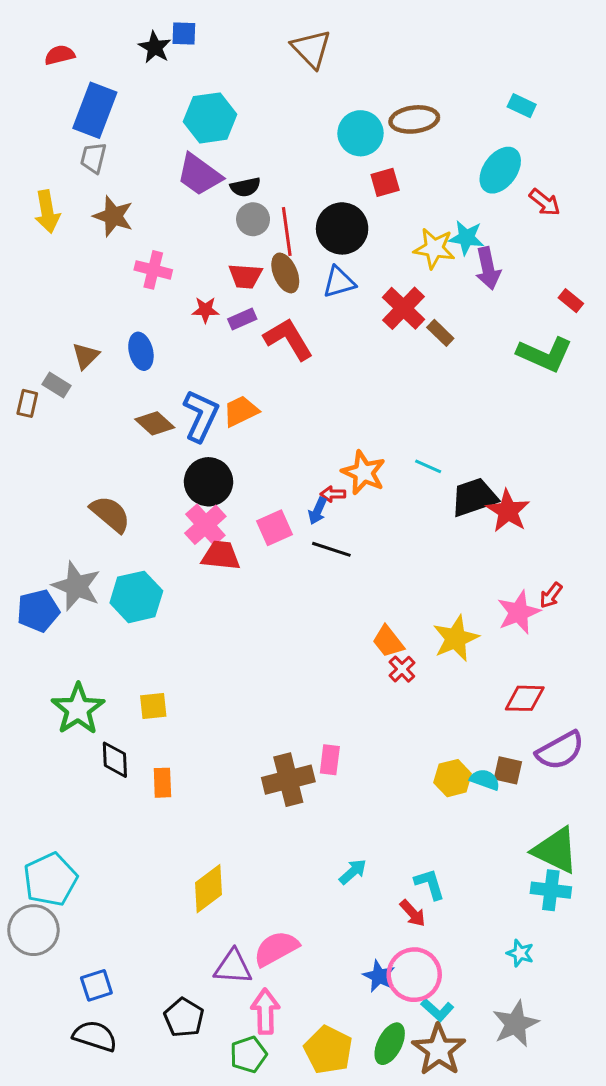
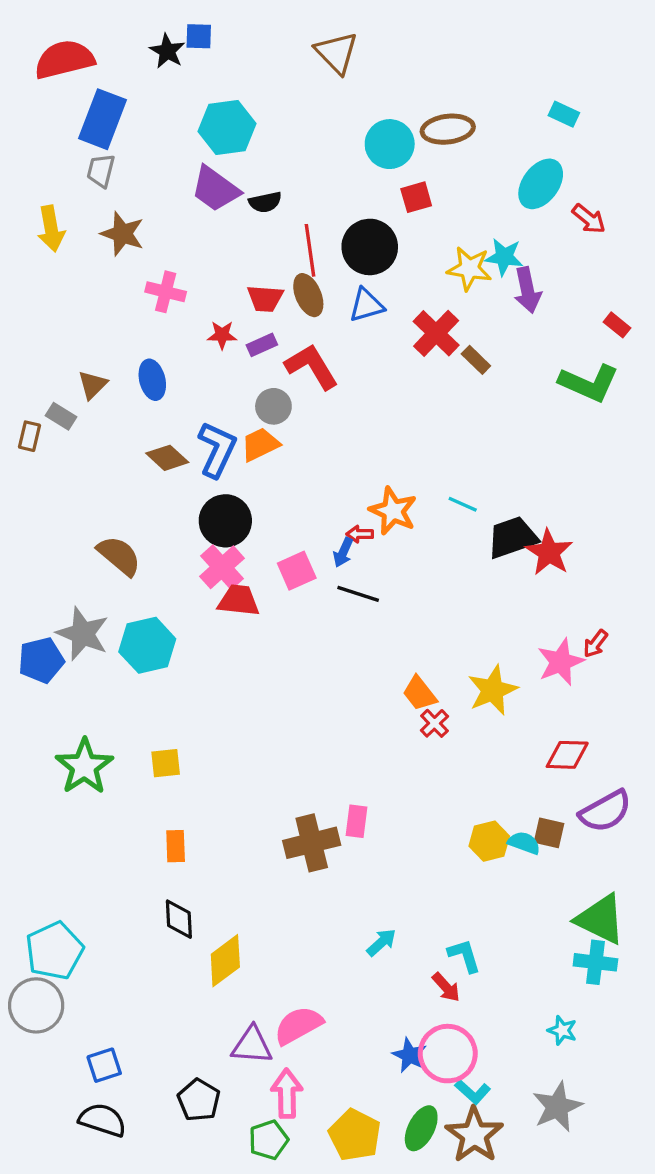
red semicircle: (60, 55) -> (64, 59), size x1.8
gray circle: (253, 219) -> (273, 406), moved
black diamond: (115, 760) -> (179, 919), moved

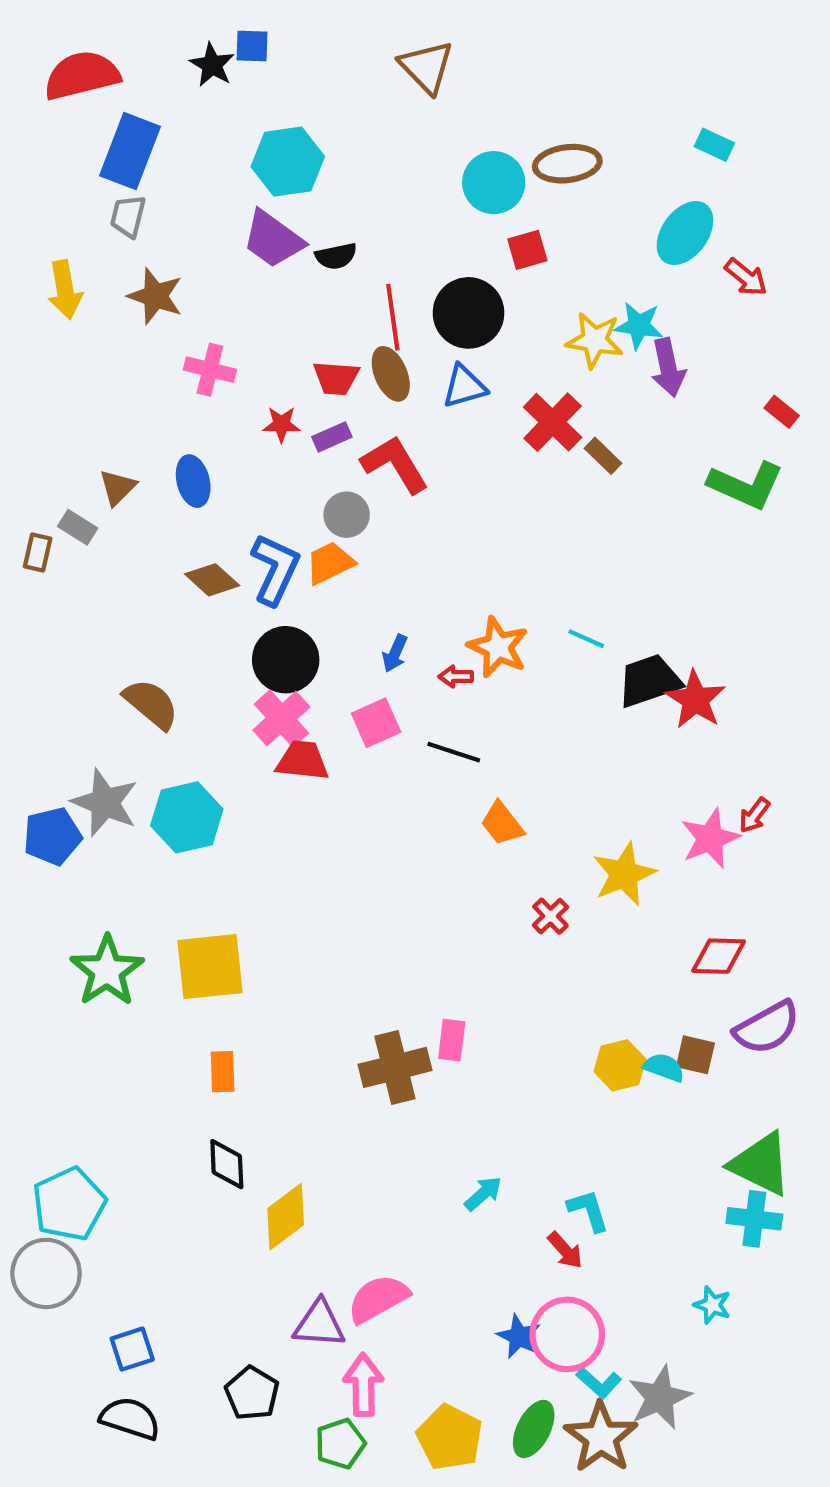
blue arrow: (343, 552) -> (395, 653), moved
orange trapezoid: (420, 693) -> (502, 824), moved
yellow square: (166, 763) -> (210, 967), size x1.8
gray star: (557, 1107) -> (660, 1397), moved

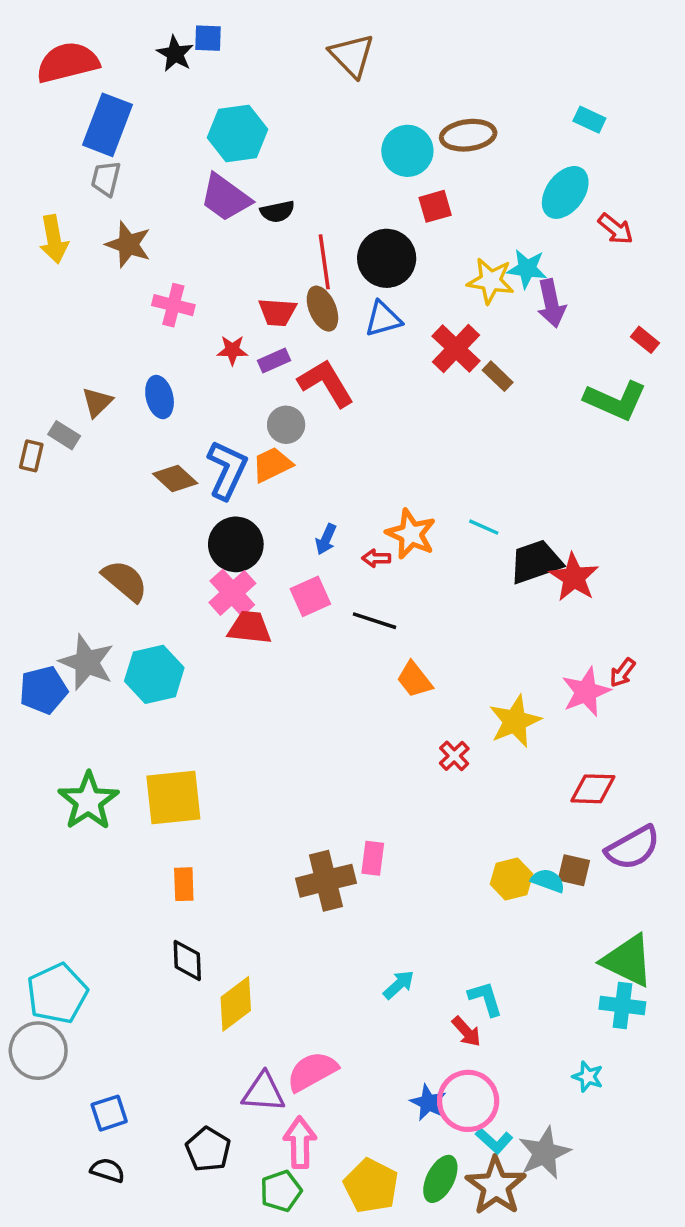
black semicircle: (130, 1418) -> (107, 1170), size x0.7

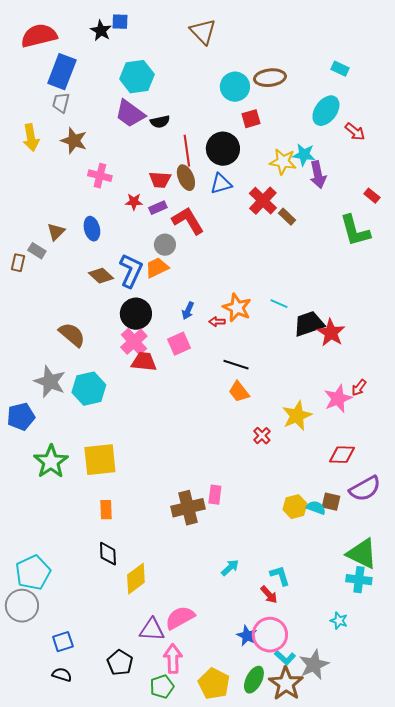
green L-shape: (615, 400) -> (355, 231), turned 51
black line: (374, 621) -> (236, 365), moved
blue pentagon: (43, 690) -> (21, 417), moved

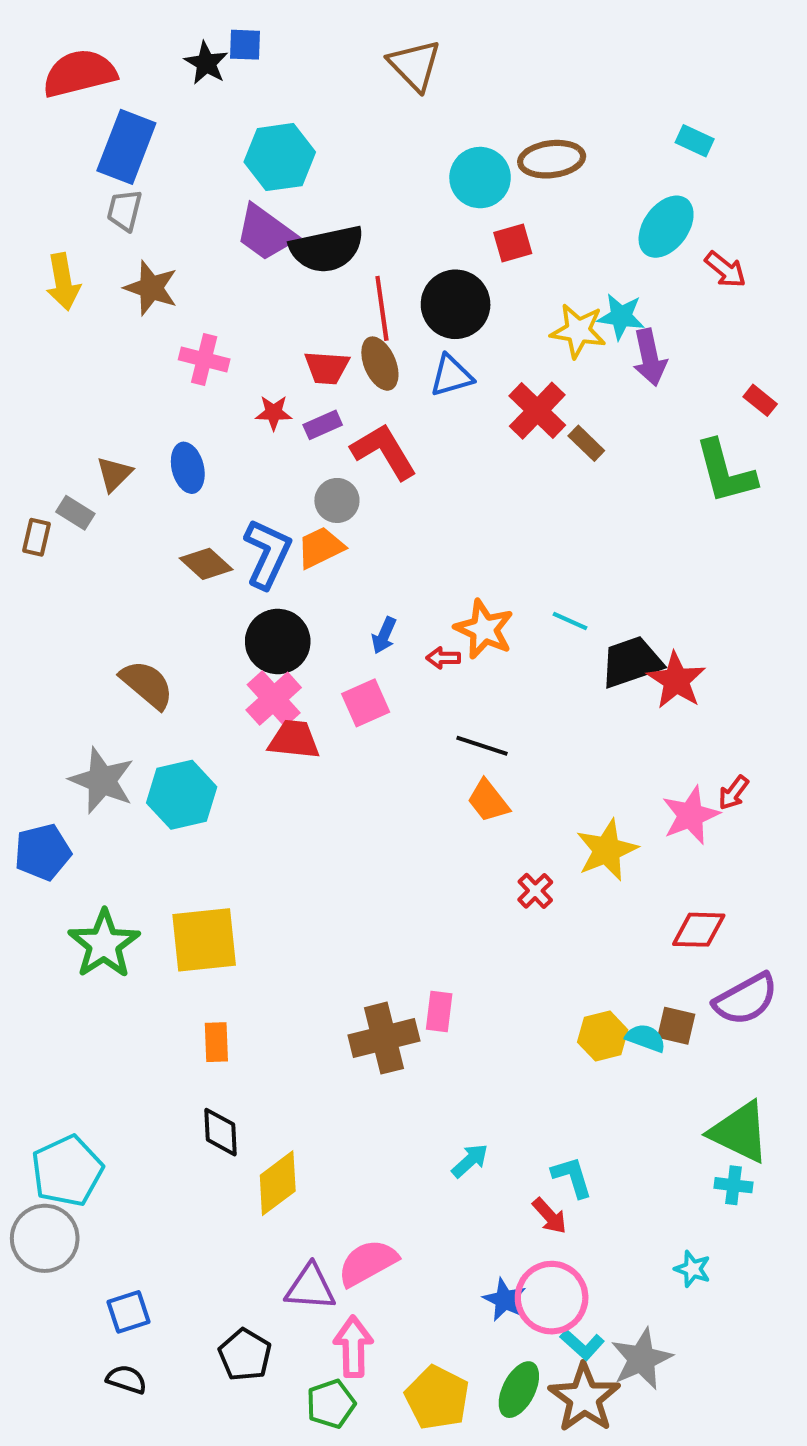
black semicircle: (160, 122) -> (327, 249), size x1.8
cyan cross: (359, 580) -> (733, 1185), size x0.7

